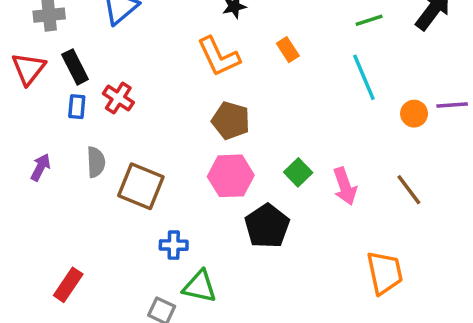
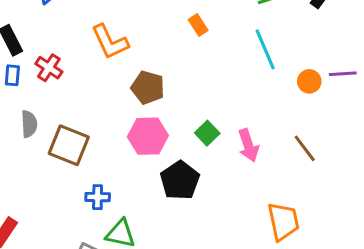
orange L-shape: (219, 57) -> (110, 42), moved

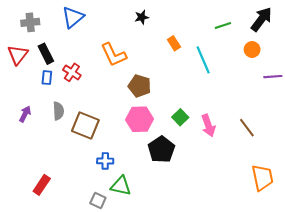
cyan line: (265, 49) -> (203, 60), moved
orange circle: (309, 81) -> (252, 49), moved
orange trapezoid: (283, 221) -> (262, 178), moved

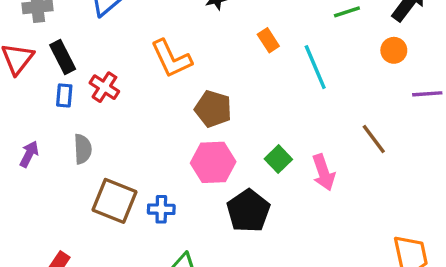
brown square: (85, 126) -> (114, 201), moved
brown line: (247, 128) -> (374, 139), moved
blue cross: (105, 161) -> (161, 209), moved

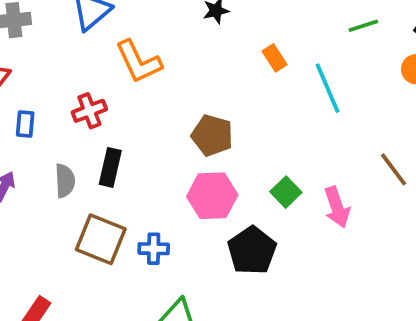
black rectangle: (63, 57) -> (110, 167), moved, turned 40
orange L-shape: (171, 59) -> (139, 62), moved
red cross: (104, 87) -> (89, 111), turned 36
blue rectangle: (64, 95) -> (25, 124), moved

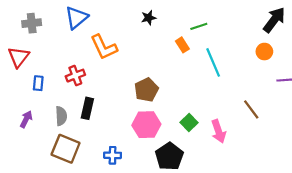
green line: (363, 26) -> (199, 26), moved
brown pentagon: (212, 135) -> (146, 90), turned 30
brown square: (101, 239) -> (66, 149), moved

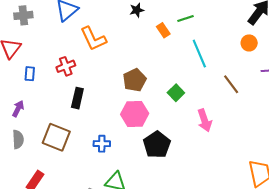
orange rectangle: (182, 45) -> (163, 30), moved
brown line: (251, 109) -> (231, 84), moved
gray semicircle: (61, 116) -> (18, 139), moved
green square: (189, 123) -> (176, 93), moved

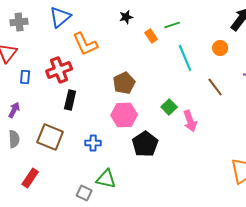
orange circle: (249, 43) -> (220, 48), moved
red cross: (66, 66) -> (59, 70), size x1.4
green square: (176, 93) -> (169, 107), moved

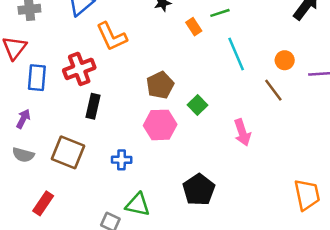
orange circle: (220, 48) -> (285, 60), moved
blue rectangle: (25, 77) -> (37, 78), size x1.5
green square: (169, 107) -> (198, 105), moved
gray semicircle: (14, 139) -> (23, 155), turned 108
black pentagon: (145, 144) -> (199, 190), moved

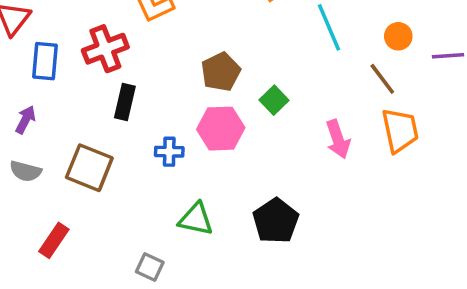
blue cross: (122, 160) -> (169, 152), moved
orange trapezoid: (307, 195) -> (400, 130), moved
green triangle: (138, 205) -> (196, 219), moved

